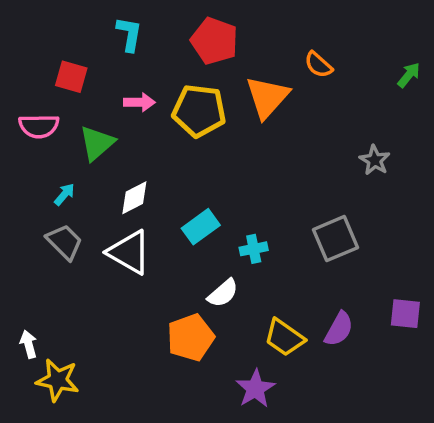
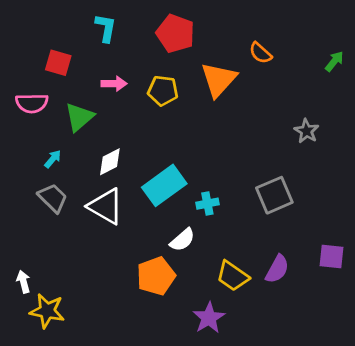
yellow pentagon: (199, 111) -> (163, 91), size x0.7
cyan rectangle: (201, 227) -> (164, 185), size x1.4

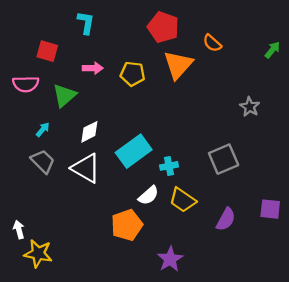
red pentagon: (175, 33) -> (163, 27), moved
yellow trapezoid: (233, 276) -> (183, 200), moved

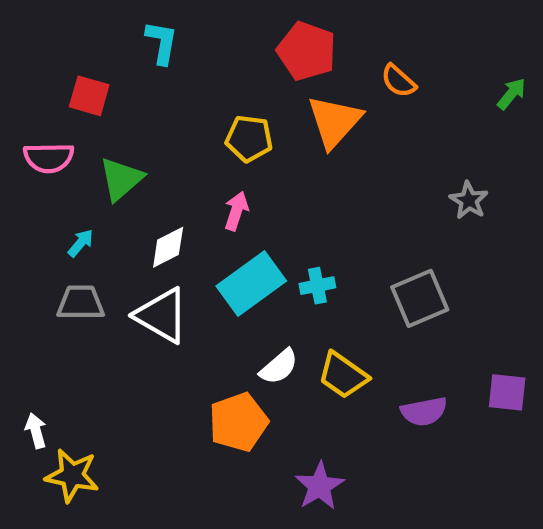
pink arrow: (93, 68) -> (236, 211), moved, turned -72
gray trapezoid: (43, 161) -> (81, 303), turned -45
cyan cross: (169, 166) -> (317, 286), moved
purple semicircle: (226, 219) -> (424, 411), turned 50

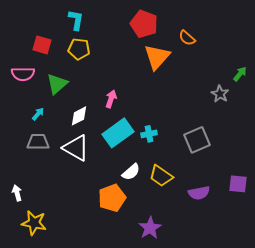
green arrow: (511, 94) -> (240, 74), moved
yellow pentagon: (249, 138) -> (79, 49), moved
white arrow: (36, 431) -> (17, 193), moved

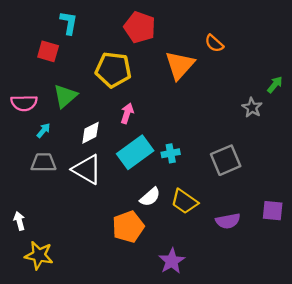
cyan L-shape: (76, 20) -> (69, 23), moved
red pentagon: (144, 24) -> (140, 27), moved
yellow pentagon: (79, 49) -> (113, 70), moved, size x1.4
pink semicircle: (23, 74) -> (24, 103), moved

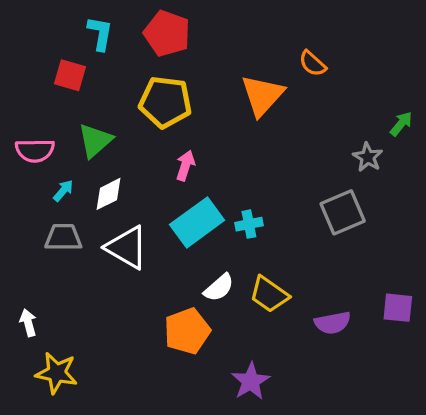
red pentagon: (140, 27) -> (167, 33), moved
white diamond: (90, 133) -> (108, 194), moved
gray square: (226, 160) -> (343, 212), moved

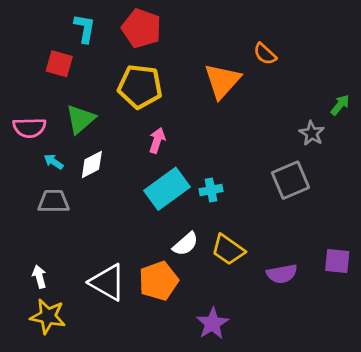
cyan arrow: (63, 191) -> (54, 162), turned -96
white triangle: (127, 247) -> (107, 282), moved
white arrow: (28, 323) -> (39, 277), moved

